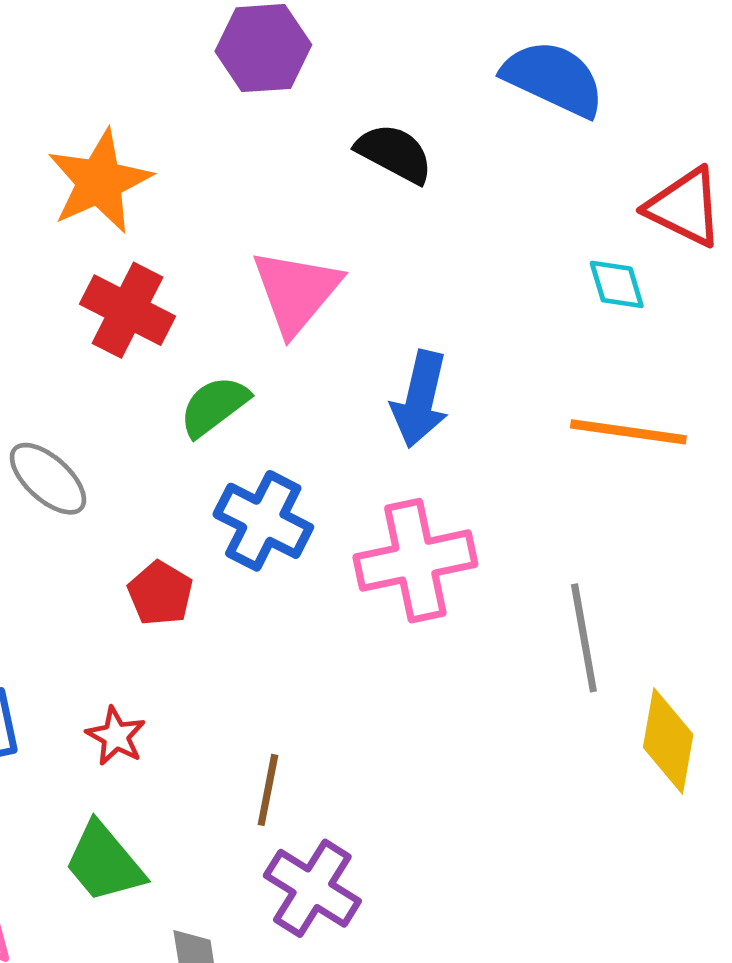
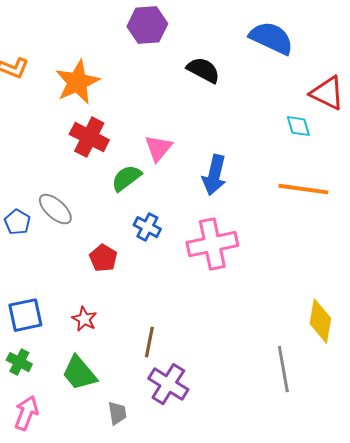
pink triangle: (296, 291) -> (158, 148), moved, size x0.7
blue cross: (263, 521) -> (147, 227), size x0.7
gray line: (584, 638) -> (283, 369), moved

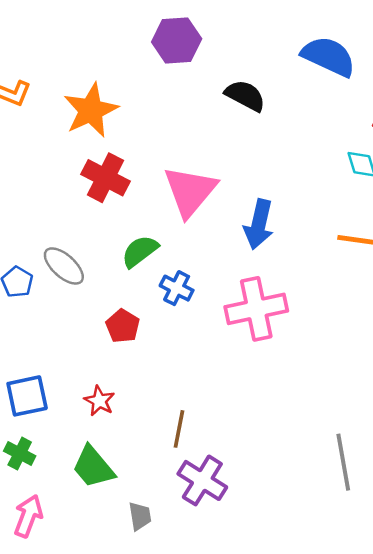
pink triangle: (158, 148) -> (190, 191), size x1.6
green semicircle: (126, 178) -> (140, 251), moved

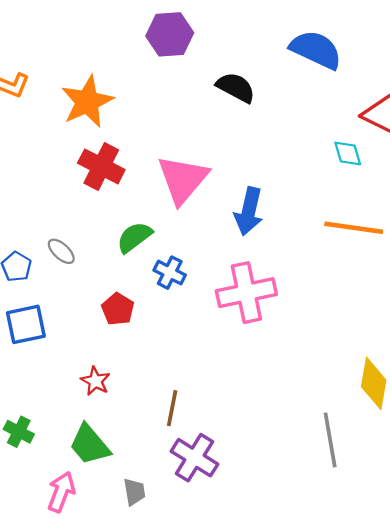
gray ellipse: (64, 266) -> (61, 251), size x0.7
blue square: (27, 396) -> (26, 324), moved
pink arrow: (28, 516) -> (61, 492), moved

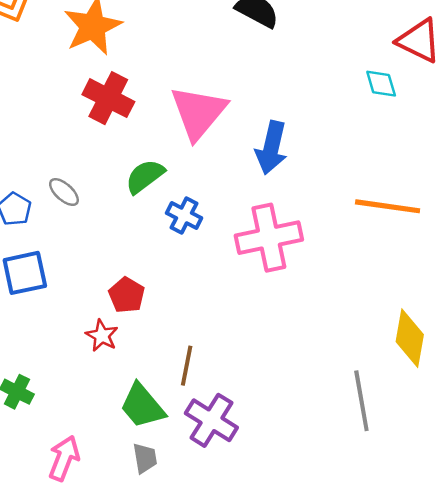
orange line: (354, 228) -> (388, 206), moved
red pentagon: (118, 309) -> (127, 295), moved
green trapezoid: (90, 445) -> (142, 406), moved

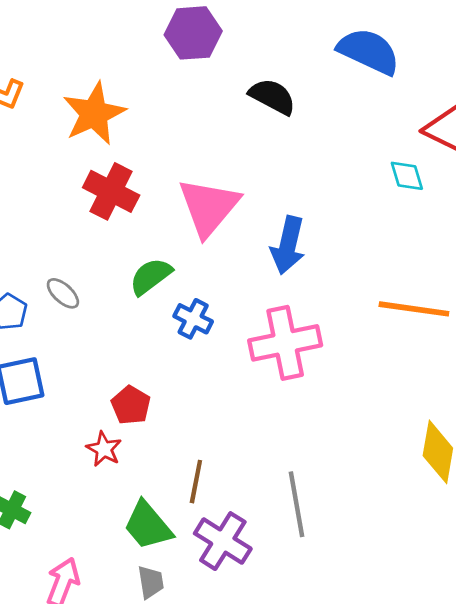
gray line: (361, 401) -> (296, 504), moved

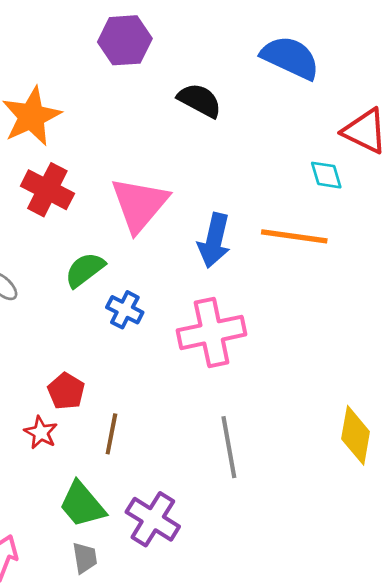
orange line: (414, 309) -> (294, 236), moved
brown line: (196, 482) -> (111, 434), moved
gray line: (296, 504) -> (229, 447), moved

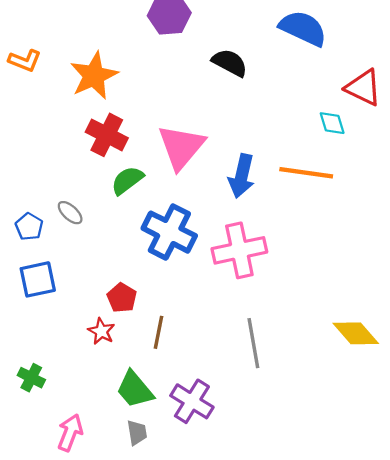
green semicircle: (85, 270) -> (127, 180), moved
blue cross: (125, 310) -> (169, 232), size x1.8
yellow diamond: (356, 435) -> (356, 333), turned -51

